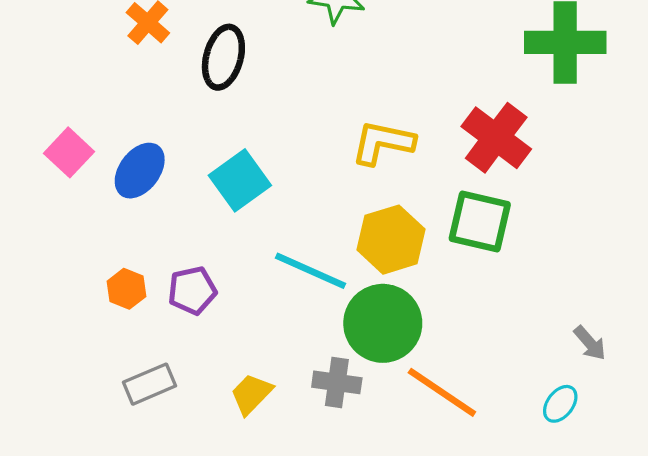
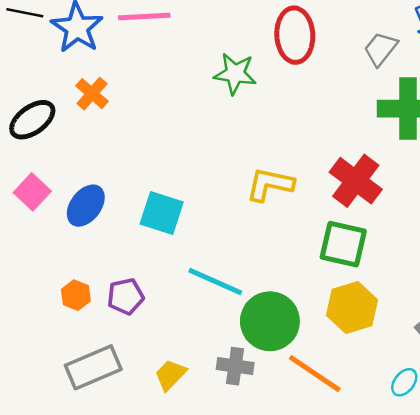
black ellipse: (223, 57) -> (32, 120), moved, turned 39
cyan square: (240, 180) -> (162, 213), turned -36
yellow hexagon: (391, 240) -> (352, 308), moved
gray rectangle: (150, 384) -> (93, 367), size x1.4

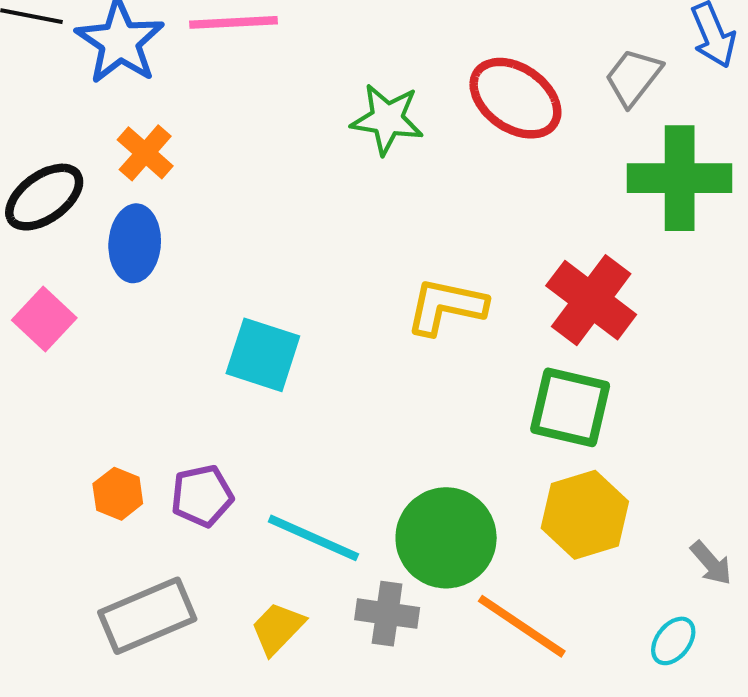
red ellipse: (295, 35) -> (515, 98), moved, turned -52
blue ellipse: (86, 206) -> (135, 243), moved, turned -33
cyan line: (215, 281) -> (313, 538), moved

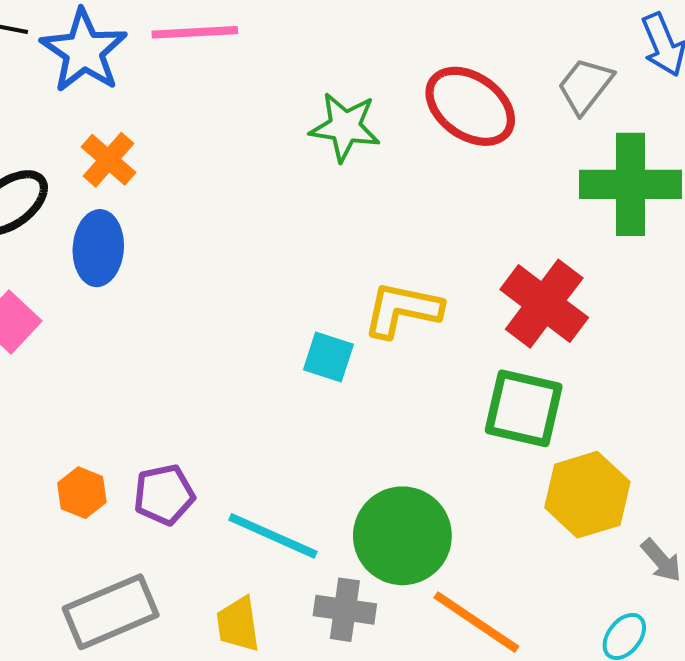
cyan square: (263, 355) -> (328, 357), moved, size x0.7
yellow hexagon: (585, 515) -> (587, 495), moved
yellow trapezoid: (278, 628) -> (238, 624), turned -52

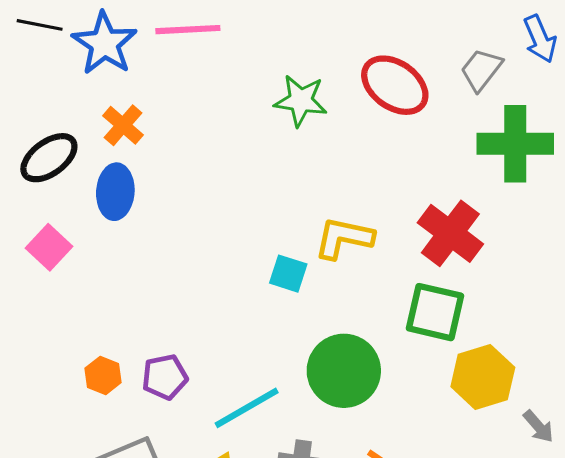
cyan line: (273, 536) -> (247, 408), turned -54
green circle: (402, 536) -> (344, 371), moved

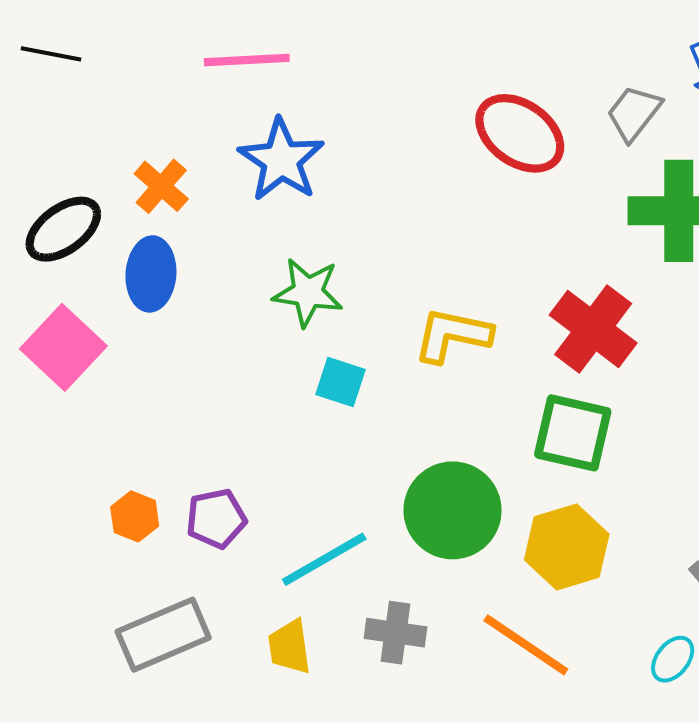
blue star: (105, 43) -> (281, 160), moved
green star: (301, 101) -> (308, 292), moved
pink square: (49, 247) -> (63, 347), size x1.4
cyan square: (288, 274) -> (340, 382), moved
yellow hexagon: (483, 377) -> (567, 547), moved

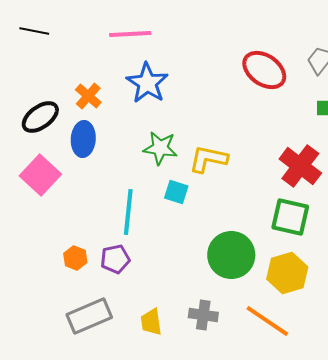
yellow L-shape: (453, 335) -> (208, 159), moved
cyan line: (324, 559) -> (128, 212), moved, turned -54

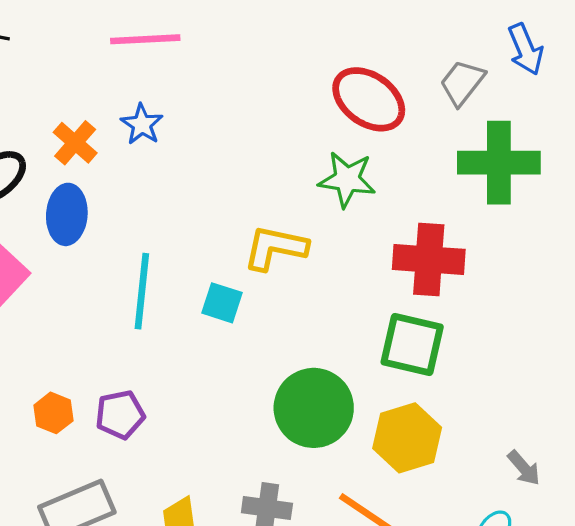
blue star: (147, 83) -> (142, 124), moved, size x0.6
green star: (160, 148) -> (347, 179), moved
red cross: (300, 166) -> (429, 259), turned -33
cyan line: (128, 212) -> (142, 291), moved

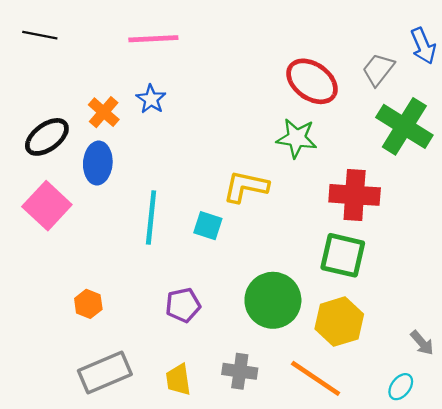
green cross: (499, 163) -> (404, 126), turned 32
purple pentagon: (120, 415) -> (183, 305), moved

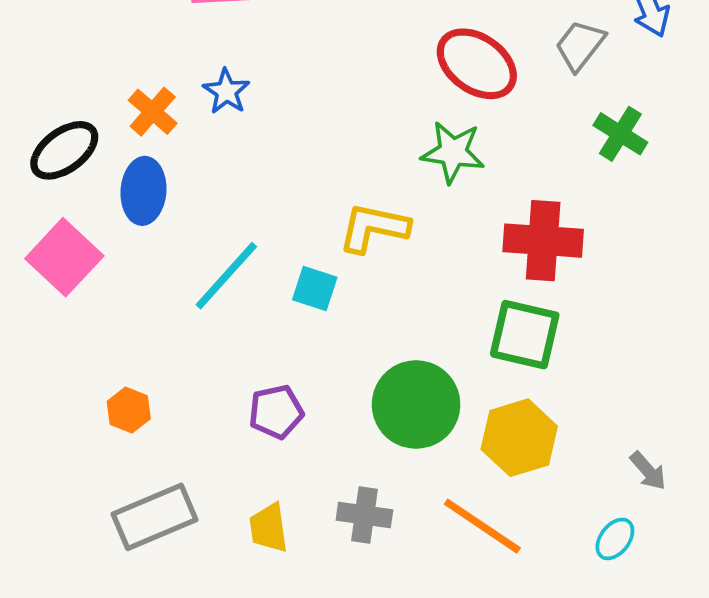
green cross: (404, 126) -> (620, 134), size x0.6
cyan line: (151, 217) -> (226, 276), turned 36

